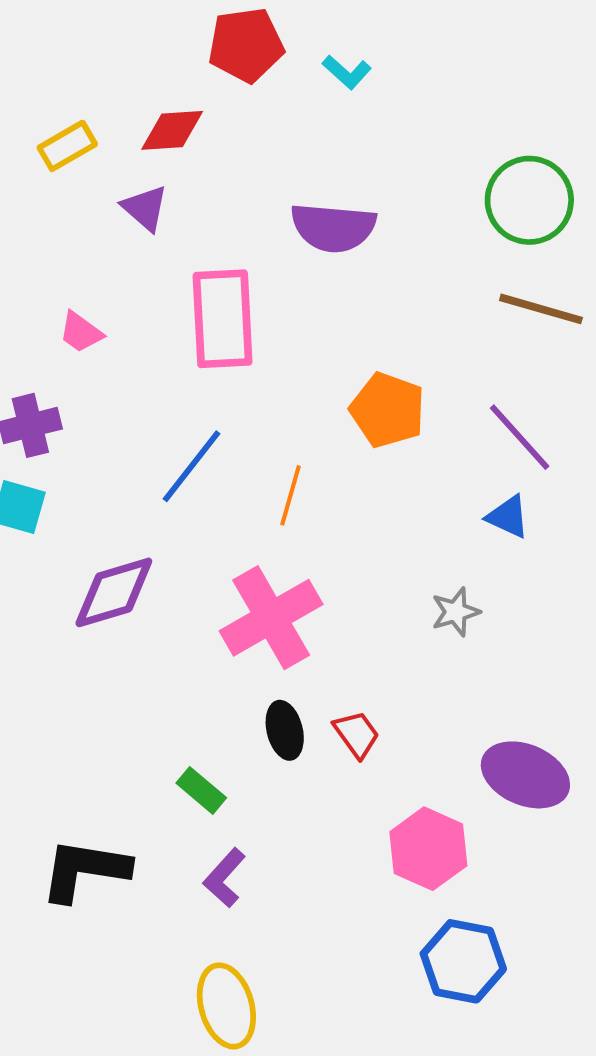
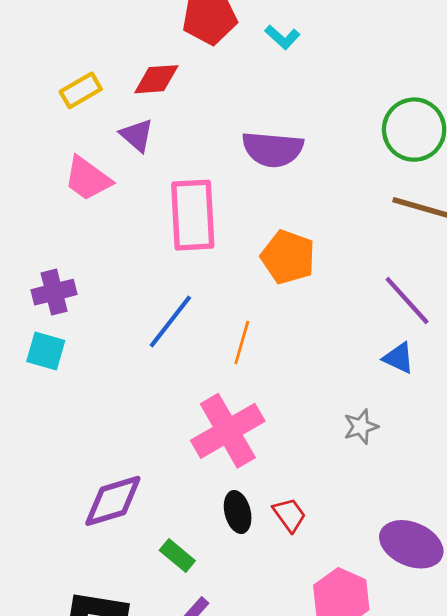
pink trapezoid: (81, 332) -> (88, 179), moved, size x1.5
orange pentagon: (388, 410) -> (288, 257), moved
purple diamond: (114, 592) -> (113, 501), moved

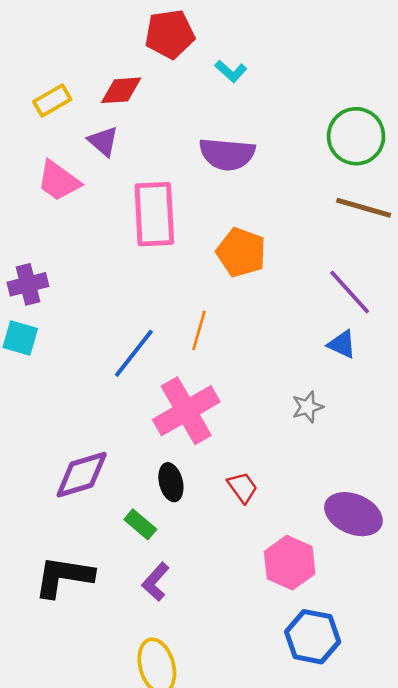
cyan L-shape: (282, 37) -> (231, 71), moved
blue line: (170, 322) -> (134, 353), moved
black ellipse: (238, 512) -> (171, 482), moved

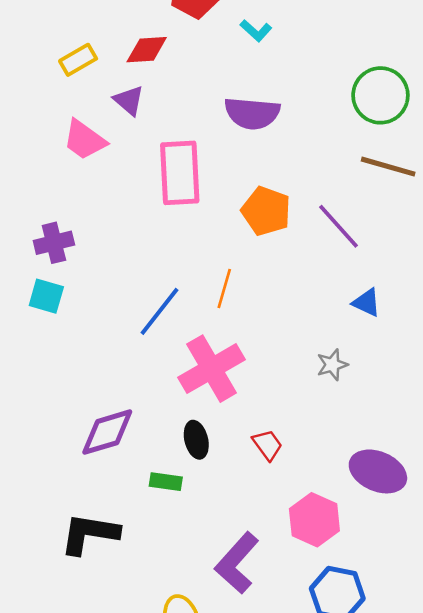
purple line: (350, 292) -> (339, 226), moved
green rectangle: (140, 524) -> (166, 482), turned -32
purple L-shape: (156, 582) -> (237, 563), moved, size x1.6

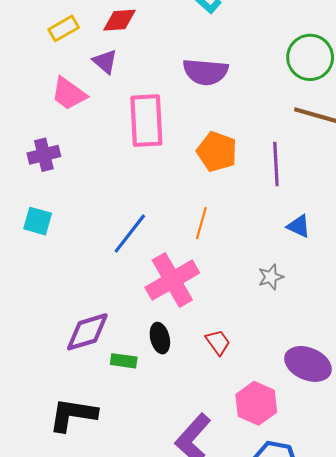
purple line: (339, 226) -> (276, 164), turned 39
purple cross: (54, 243) -> (44, 155), moved
orange line: (224, 289) -> (201, 223), moved
green rectangle: (166, 482) -> (124, 361), moved

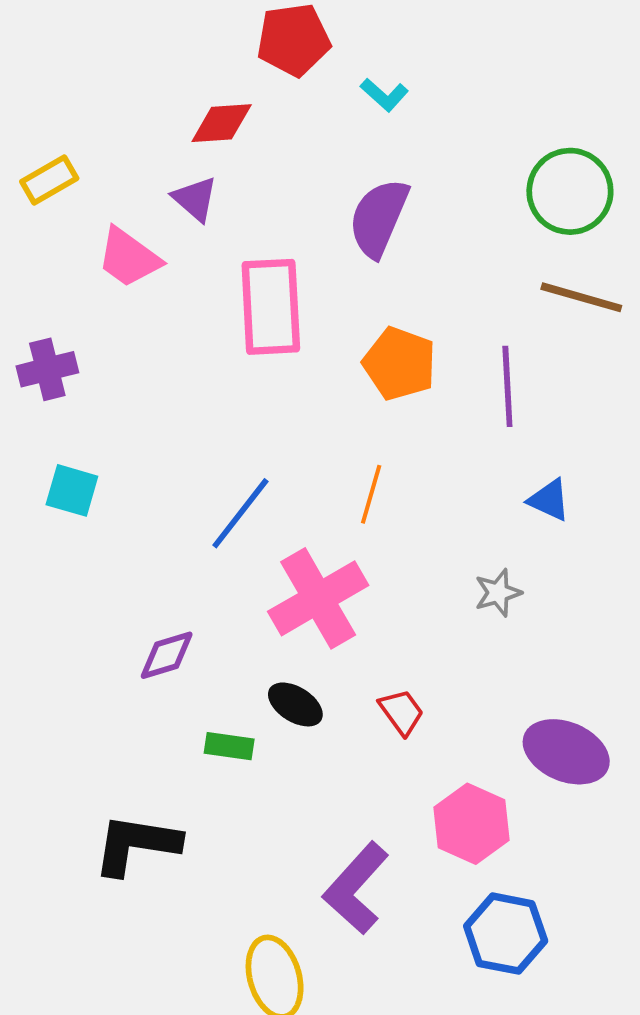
yellow rectangle: (64, 28) -> (49, 180), moved
purple semicircle: (205, 72) -> (379, 218), turned 108
purple cross: (44, 155) -> (47, 369), moved
purple diamond: (87, 332) -> (167, 655), moved, size x0.7
black ellipse: (160, 338) -> (295, 704), turned -44

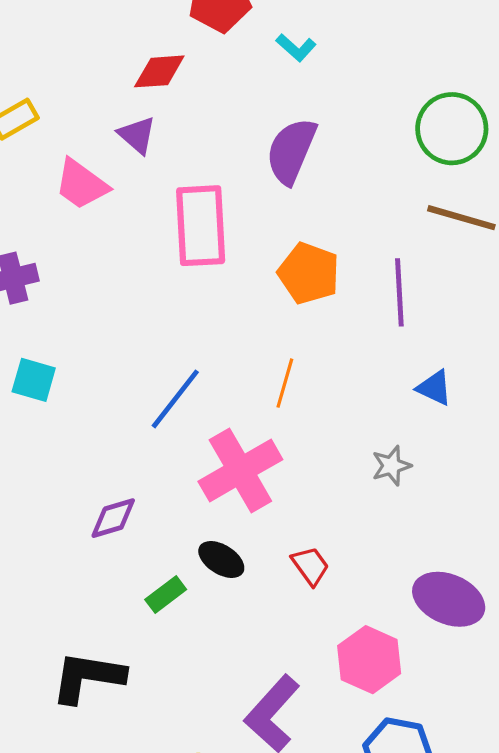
green rectangle: (229, 746) -> (166, 594), turned -45

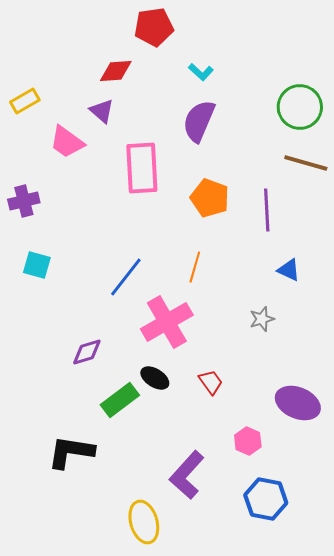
cyan L-shape: (296, 48) -> (201, 72), moved
green rectangle: (166, 594) -> (120, 400), size x1.5
pink hexagon: (369, 660) -> (248, 441), size x0.7

